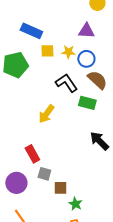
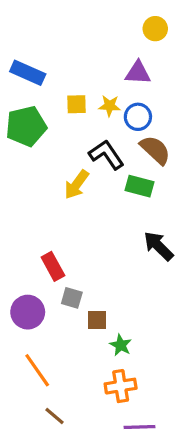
blue rectangle: (31, 31) -> (28, 73), moved
yellow arrow: (46, 114) -> (77, 185), moved

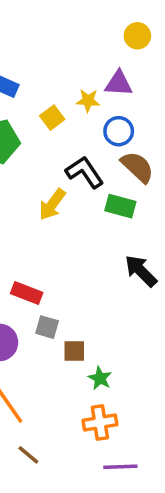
yellow square: (77, 104) -> (52, 118), turned -35
yellow star: (110, 106) -> (88, 101), moved
red rectangle: (53, 266) -> (27, 293), turned -40

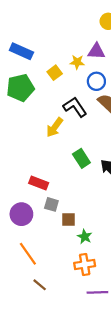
green rectangle: (120, 206) -> (81, 158), moved, turned 42

